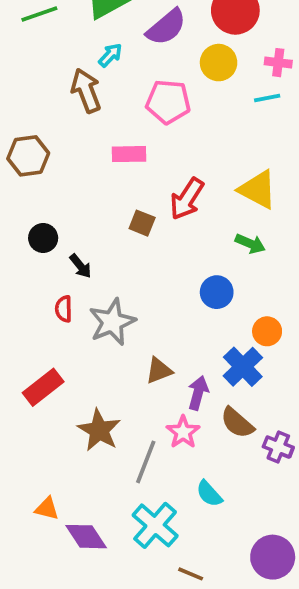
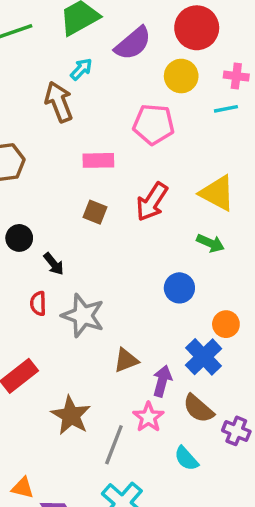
pink pentagon: (168, 102) -> (154, 124), moved
brown square: (142, 223) -> (95, 212), moved
gray star: (112, 322) -> (83, 316), turned -30
cyan semicircle: (209, 494) -> (186, 459), moved

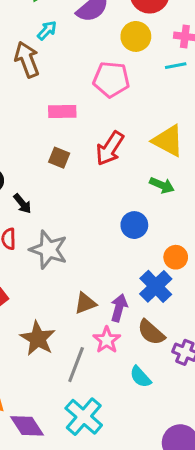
brown triangle: (126, 360) -> (85, 303), moved

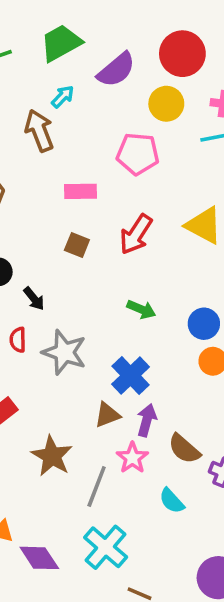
green arrow: (162, 185) -> (141, 309), moved
blue circle: (134, 225) -> (204, 324), moved
blue cross: (156, 286) -> (131, 376), moved

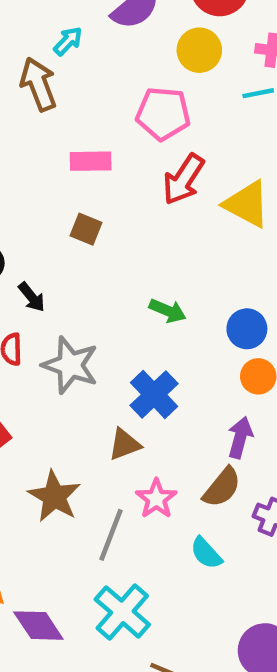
red arrow: (136, 234) -> (183, 179), moved
purple arrow: (147, 420) -> (240, 438), moved
brown semicircle: (184, 449) -> (222, 487), turned -92

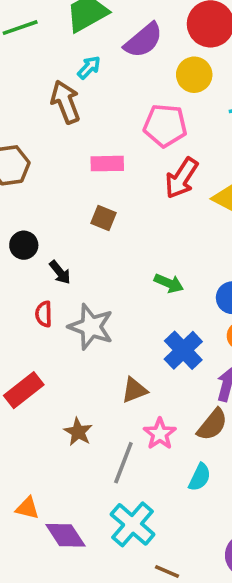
blue cross: (154, 394) -> (183, 350), moved
brown star: (54, 496) -> (78, 432), size x0.7
cyan semicircle: (206, 553) -> (200, 477), turned -112

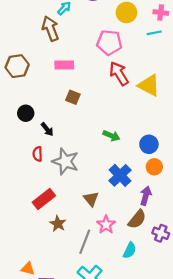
pink rectangle: (107, 164) -> (64, 65), moved
red arrow: (182, 178) -> (119, 74), turned 115
red rectangle: (24, 390) -> (44, 199), moved
brown triangle: (134, 390) -> (91, 199), turned -49

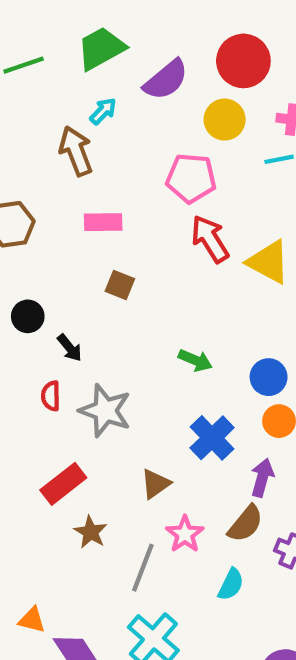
brown triangle: (91, 199) -> (155, 484), turned 35

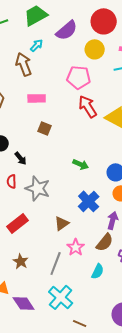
brown star: (91, 532) -> (21, 261), moved

